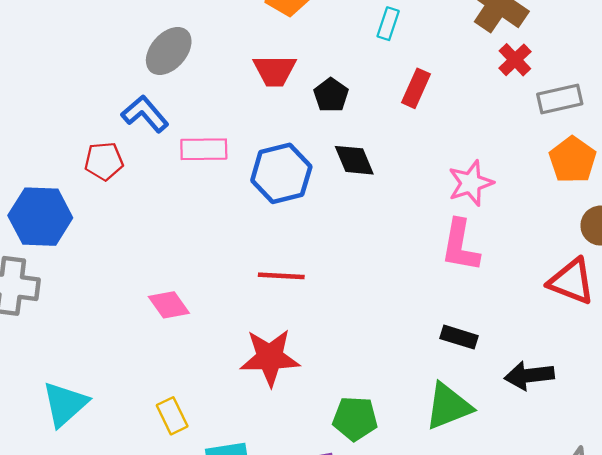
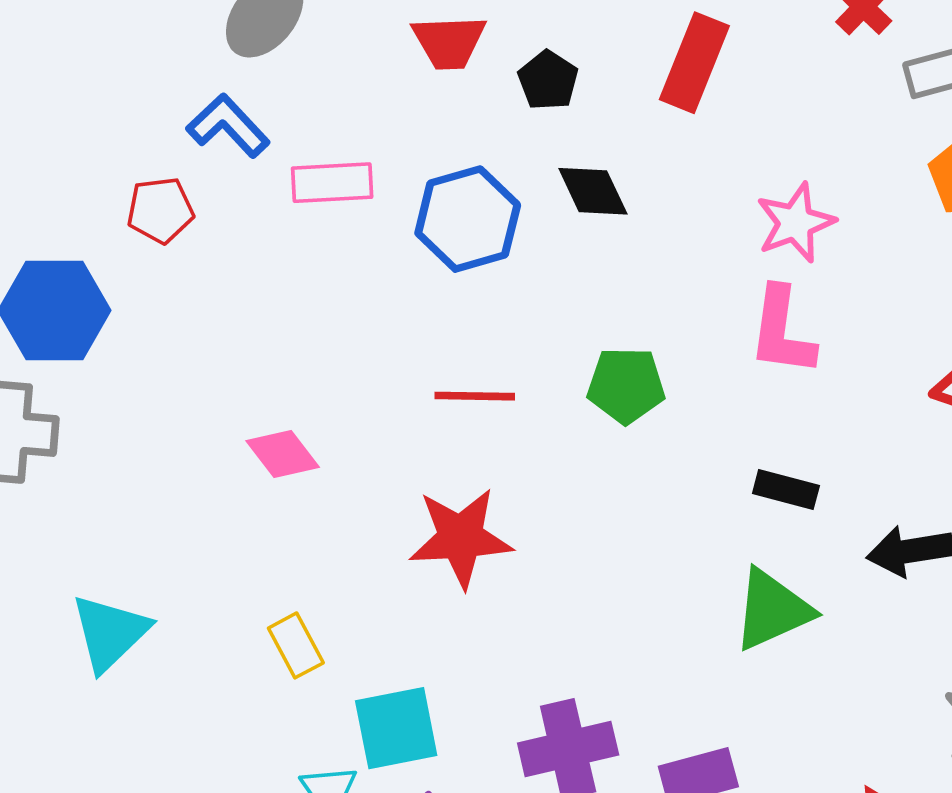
red rectangle: (416, 88) -> (694, 63), size x1.4
green pentagon: (355, 419) -> (626, 385), moved

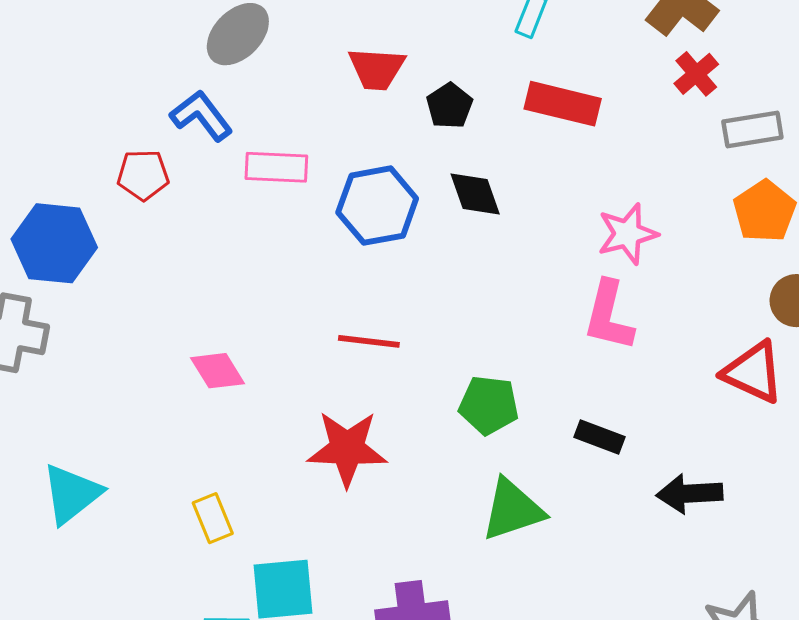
red rectangle: (694, 63) -> (563, 104), turned 76
green pentagon: (626, 385) -> (489, 405), moved
green triangle: (772, 610) -> (512, 510), moved

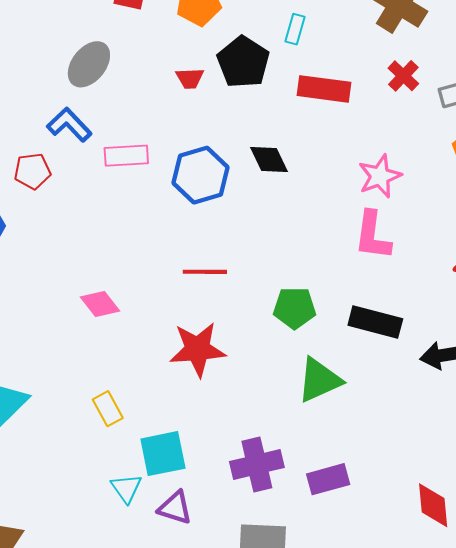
red trapezoid: (377, 69) -> (190, 78), size x0.7
red cross: (696, 74) -> (403, 76), moved
black pentagon: (449, 106) -> (243, 62), moved, size x1.6
black rectangle: (599, 437) -> (375, 322), size x1.5

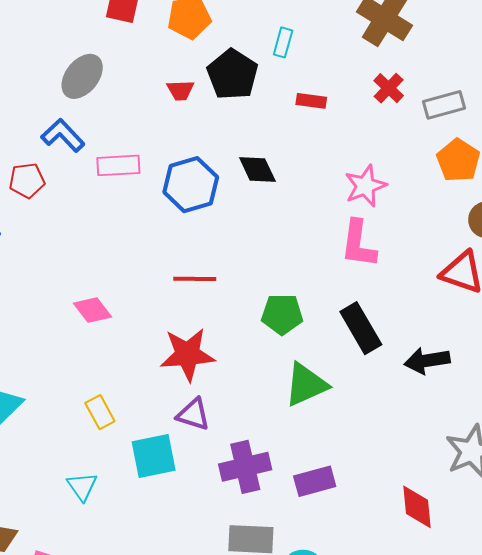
red rectangle: (324, 89) -> (311, 101), size x0.6
black rectangle: (375, 322) -> (361, 328), turned 45
cyan triangle: (126, 488) -> (82, 486), moved
purple triangle: (175, 508) -> (193, 414), moved

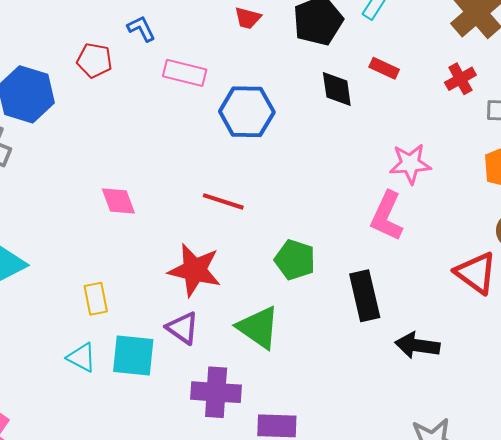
red trapezoid: (180, 90) -> (248, 18), moved
blue L-shape: (63, 135) -> (141, 28), size x0.7
black diamond: (257, 170) -> (337, 89), moved
green triangle: (306, 385) -> (258, 327), moved, turned 42
cyan triangle: (82, 486) -> (82, 357), moved, turned -44

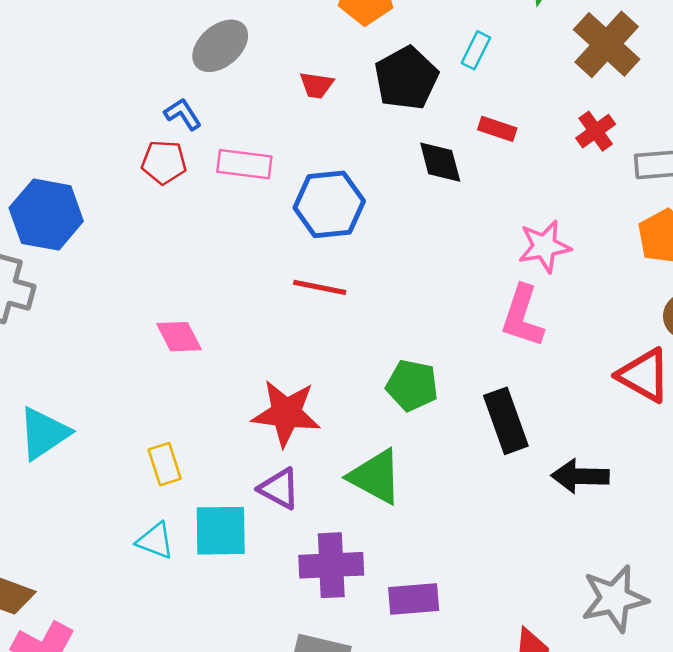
red pentagon: (94, 60) -> (164, 162), moved
red line: (223, 201) -> (320, 287), moved

